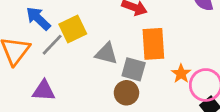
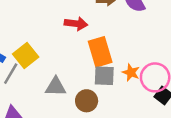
gray triangle: (106, 54) -> (56, 87), moved
gray square: (134, 69) -> (104, 76), moved

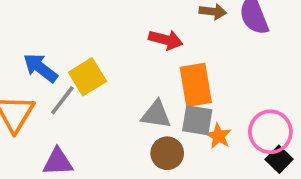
orange star: (131, 72) -> (218, 136), moved
gray triangle: (56, 87) -> (156, 115), moved

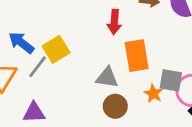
red arrow: (166, 40) -> (114, 22), turned 80
gray square: (197, 120) -> (171, 80), moved

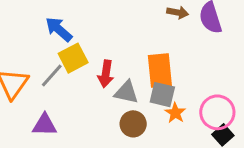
red arrow: (114, 22) -> (106, 74), moved
blue arrow: (21, 43) -> (59, 29), moved
gray square: (171, 80) -> (162, 95), moved

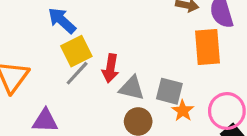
orange rectangle: (160, 71) -> (207, 47), moved
gray line: (52, 76) -> (77, 73), moved

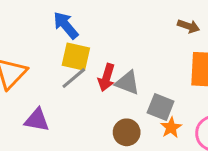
yellow square: (76, 51) -> (76, 57), turned 32
gray triangle: (132, 88) -> (127, 83), moved

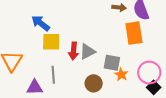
gray line: (74, 78) -> (53, 75), moved, turned -42
gray triangle: (127, 83) -> (88, 52), turned -36

